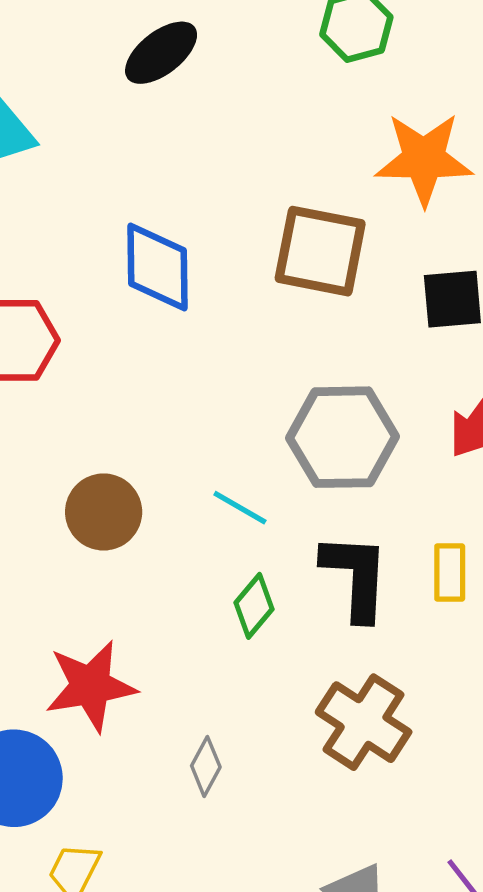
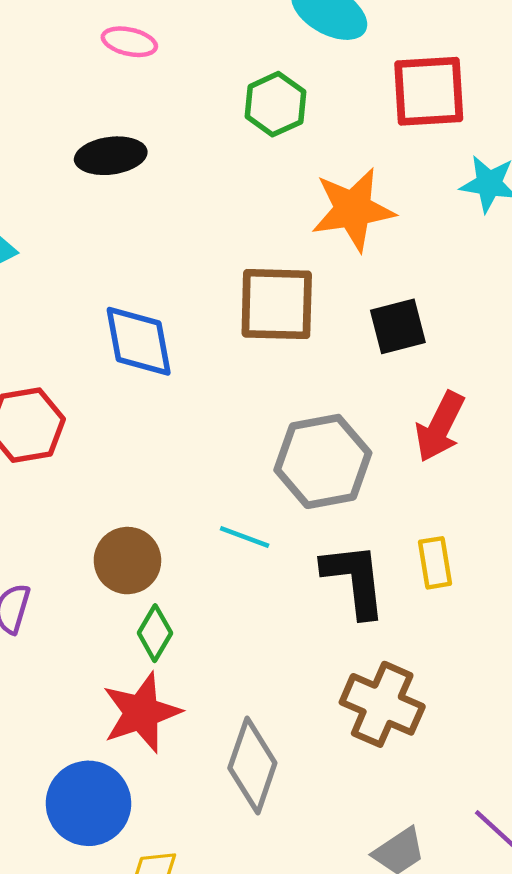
black ellipse: (161, 53) -> (111, 156), turned 40
green diamond: (254, 606) -> (155, 633), moved
gray diamond: (206, 766) -> (252, 765), size x1.8

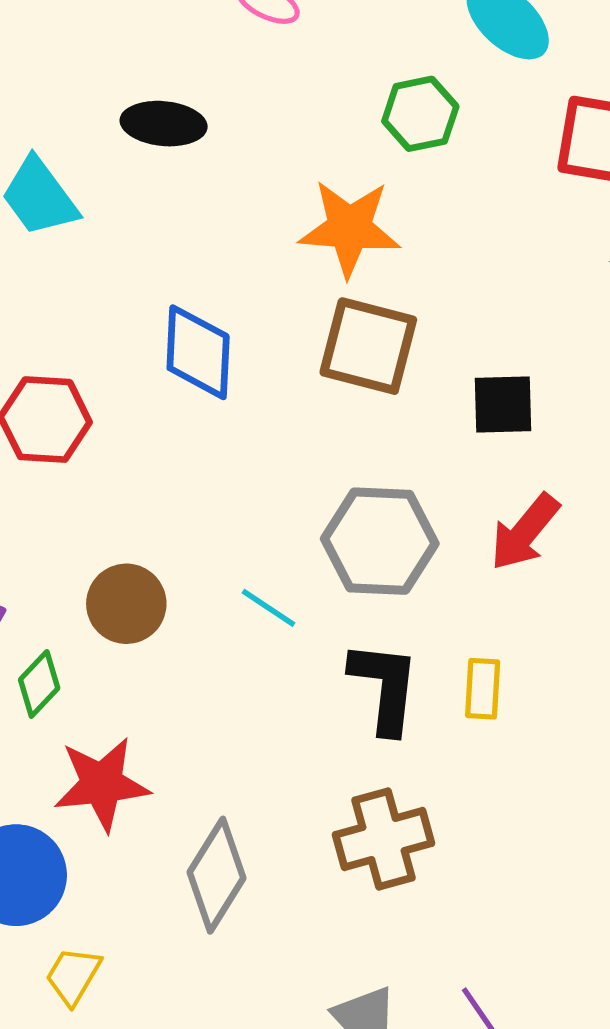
black ellipse: (111, 156) -> (164, 124), moved
orange star: (353, 209) -> (349, 228), moved
green diamond: (155, 633) -> (39, 684), moved
brown cross: (382, 704) -> (383, 839), turned 38

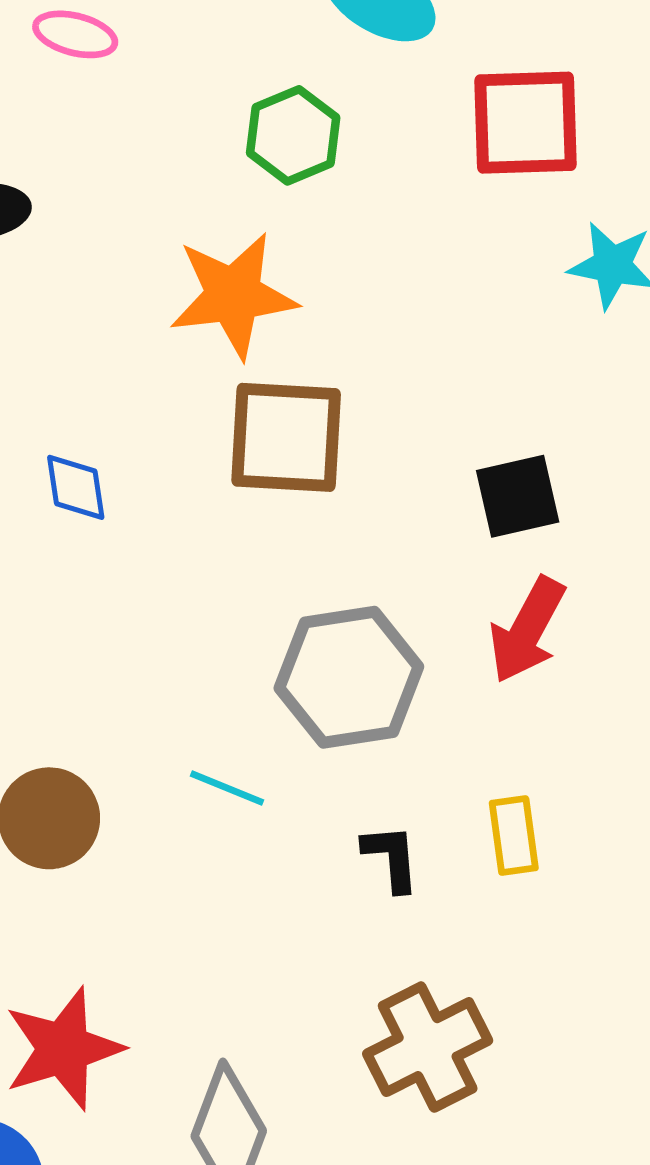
blue diamond: (198, 352) -> (76, 487), size x0.6
black square: (503, 404) -> (518, 496), moved
black L-shape: (385, 687) -> (391, 858), size x0.6

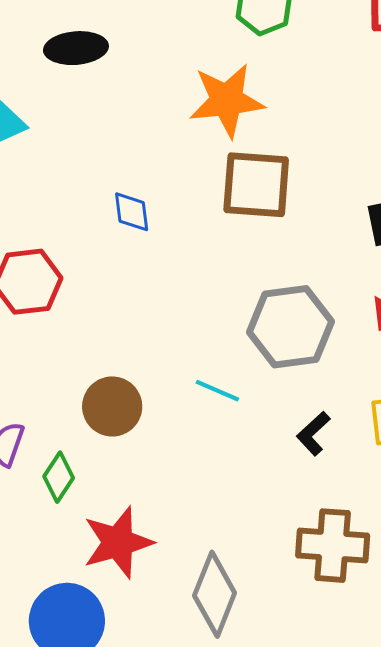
black L-shape: (391, 858) -> (313, 434), turned -129
brown cross: (428, 1047) -> (333, 546), turned 30

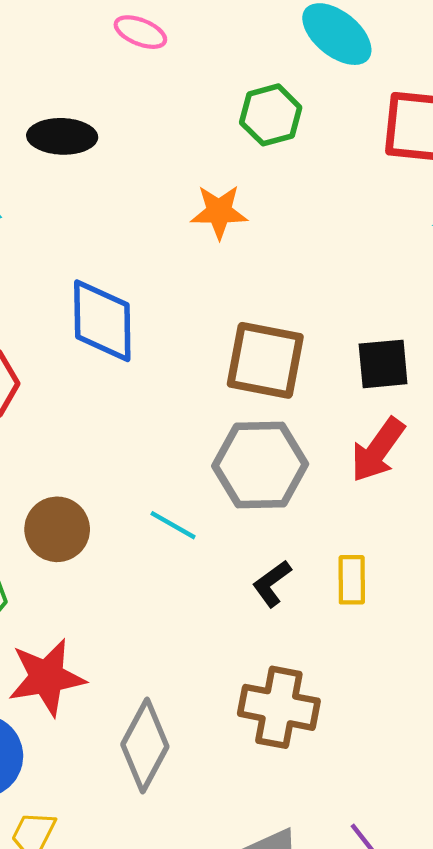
orange star: (227, 100) -> (219, 212), size x0.7
brown square: (256, 185) -> (265, 360), moved
blue diamond: (132, 212) -> (102, 321), size x1.8

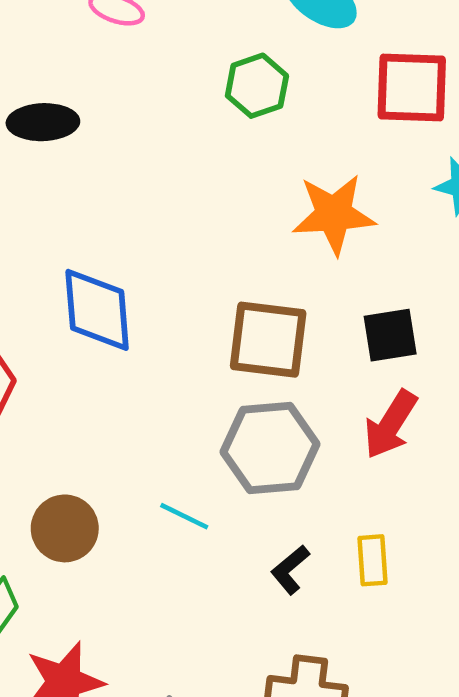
orange star: (219, 212) -> (334, 214), moved, size x1.4

